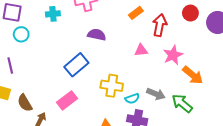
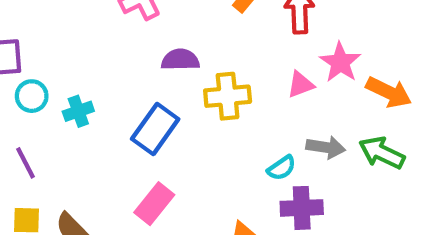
cyan cross: (53, 14) -> (78, 111), moved
pink triangle: (141, 50) -> (301, 85), moved
yellow cross: (112, 86) -> (228, 96), moved

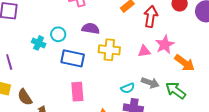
cyan circle: (32, 96) -> (58, 34), moved
cyan cross: (78, 111) -> (39, 43), turned 32
blue rectangle: (155, 129) -> (73, 58), turned 55
pink rectangle: (154, 204) -> (77, 92), moved, turned -54

